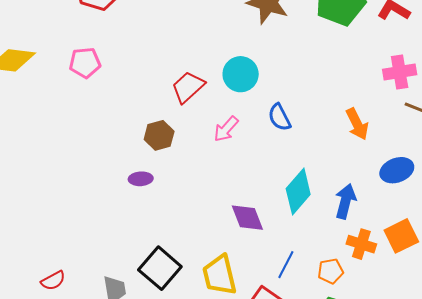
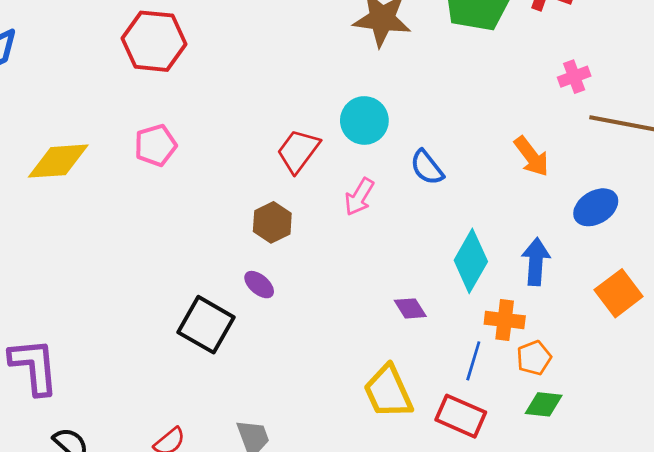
pink cross: (400, 72) -> (574, 77), size x0.7
purple ellipse: (141, 179) -> (259, 285), turned 55
purple diamond: (247, 218) -> (410, 308), size x0.7
orange cross: (361, 244) -> (505, 320), moved
black square: (160, 268) -> (206, 325), moved

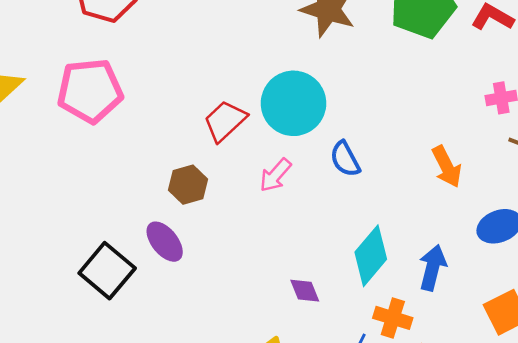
cyan circle: (364, 120) -> (293, 103), size x1.4
pink pentagon: (156, 145) -> (90, 91), size x1.6
purple ellipse: (259, 285) -> (165, 242), size x1.4

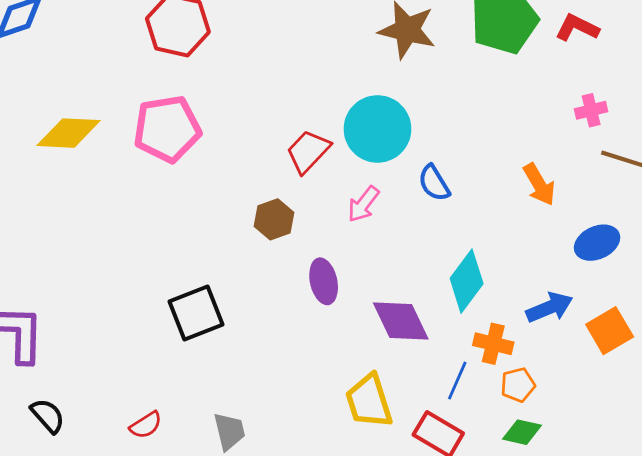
purple ellipse: (165, 242) -> (324, 281), moved, turned 30
blue arrow: (433, 268) -> (549, 307), moved, turned 57
black square: (107, 271) -> (196, 313), turned 32
purple diamond: (305, 291) -> (401, 321), size x1.8

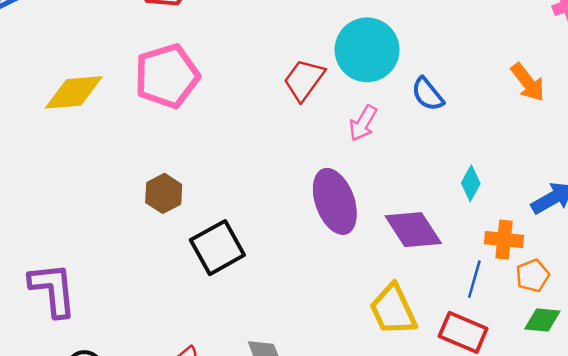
brown hexagon: (274, 219) -> (164, 193), moved
purple ellipse: (324, 281) -> (335, 201), size x1.5
cyan diamond: (467, 281) -> (471, 183), size x0.6

